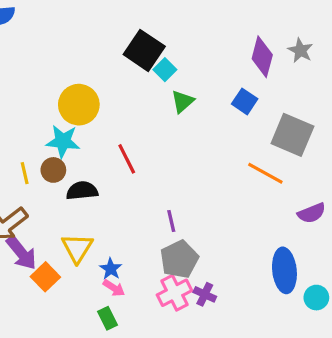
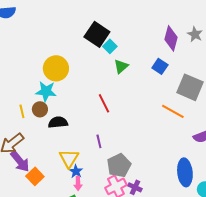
red line: (127, 159) -> (104, 103), moved
purple line: (171, 221) -> (99, 141), moved
yellow triangle: (77, 248) -> (69, 158), moved
pink arrow: (114, 288) -> (78, 183), turned 56

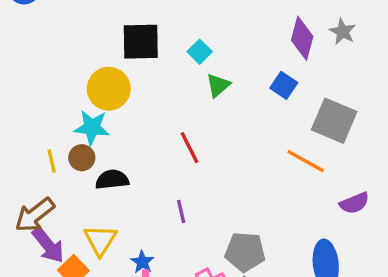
black square: (97, 34) -> (141, 42), moved, turned -35
yellow triangle: (69, 158) -> (100, 240), moved
gray pentagon: (119, 165) -> (245, 252), moved, turned 30

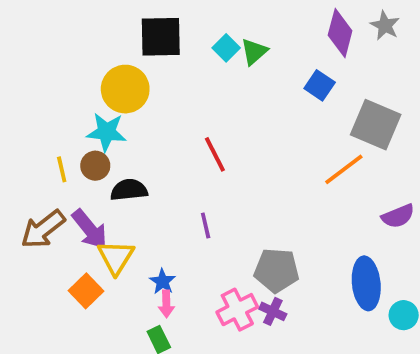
green triangle: (218, 85) -> (254, 52), moved
orange line: (306, 161) -> (344, 169), turned -66
purple arrow: (48, 245) -> (90, 229), moved

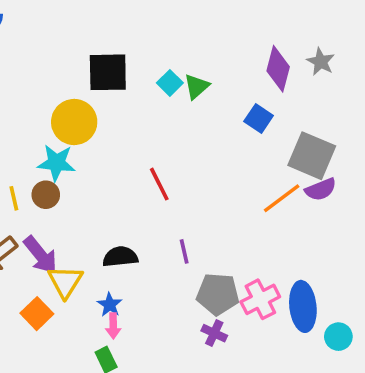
black semicircle: (129, 190) -> (120, 257), moved
purple semicircle: (398, 216) -> (321, 189), moved
purple line: (206, 225) -> (184, 251), moved
pink cross: (237, 310) -> (260, 299), moved

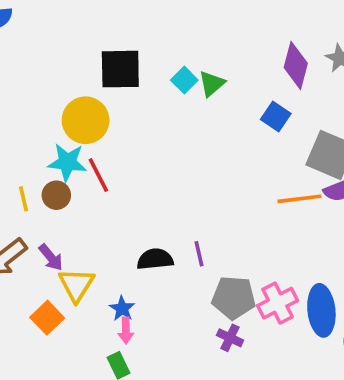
red line: (159, 184) -> (98, 175), moved
orange line: (282, 198) -> (299, 199), turned 30
purple arrow: (40, 255) -> (51, 257), size x0.7
black semicircle: (120, 257) -> (155, 259), moved

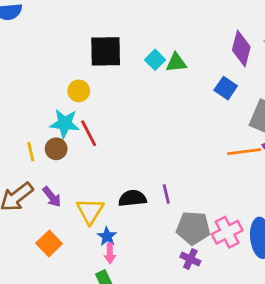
green triangle: (212, 84) -> (176, 63), turned 35
yellow circle: (86, 120) -> (79, 91), size x0.6
yellow triangle: (76, 285) -> (90, 211), moved

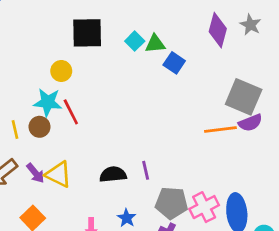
blue square: (226, 88) -> (174, 63), moved
yellow triangle: (90, 211) -> (59, 174), moved, turned -36
blue star: (107, 236) -> (127, 218), moved

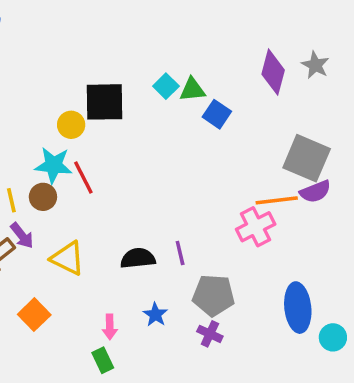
black square: (87, 33) -> (104, 102), moved
purple arrow: (35, 173) -> (22, 235), moved
pink cross: (204, 207) -> (256, 227), moved

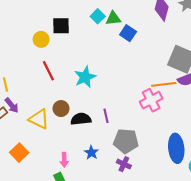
black square: (104, 102) -> (61, 26), size x0.7
cyan star: (54, 165) -> (85, 77), moved, turned -30
brown circle: (43, 197) -> (61, 109), moved

